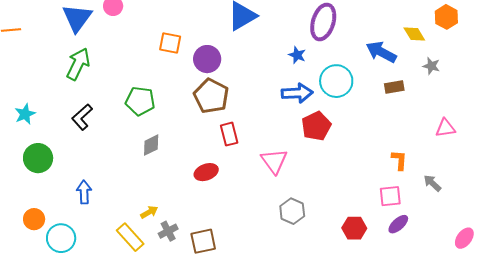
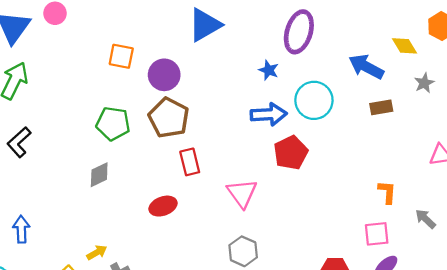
gray star: (431, 66) -> (424, 83), turned 30
green pentagon: (140, 101) -> (113, 124), moved
gray hexagon: (292, 211) -> (243, 251), moved

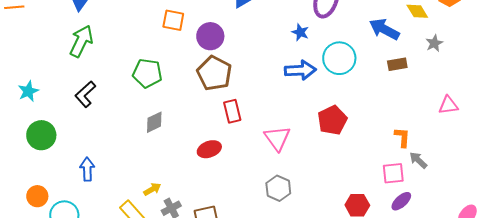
green pentagon: (113, 124) -> (147, 73), moved
red pentagon: (291, 153) -> (332, 120), moved
gray arrow: (425, 219) -> (418, 160), moved

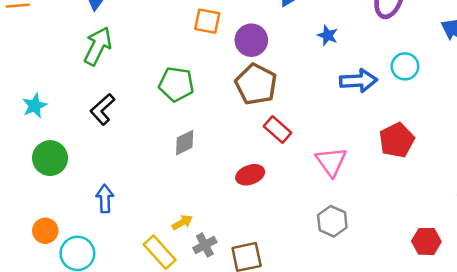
blue star: (300, 32) -> (328, 35), moved
cyan circle: (339, 58) -> (405, 66), size x0.7
red rectangle: (232, 111) -> (278, 129), turned -35

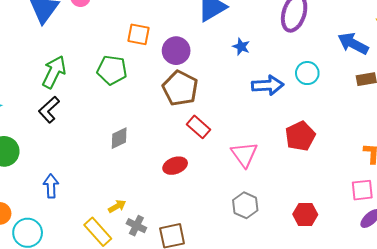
green arrow: (98, 46) -> (54, 72), moved
green pentagon: (176, 84) -> (112, 70), moved
red hexagon: (426, 241) -> (305, 214), moved
gray cross: (205, 245) -> (136, 226), turned -36

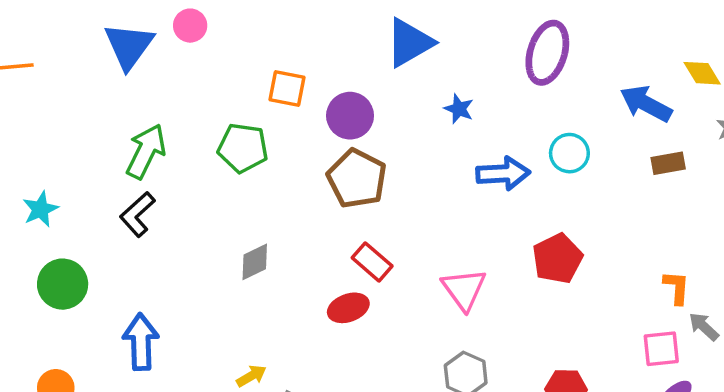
red rectangle: (198, 127) -> (372, 262), moved
blue arrow: (51, 186) -> (141, 342), size x1.4

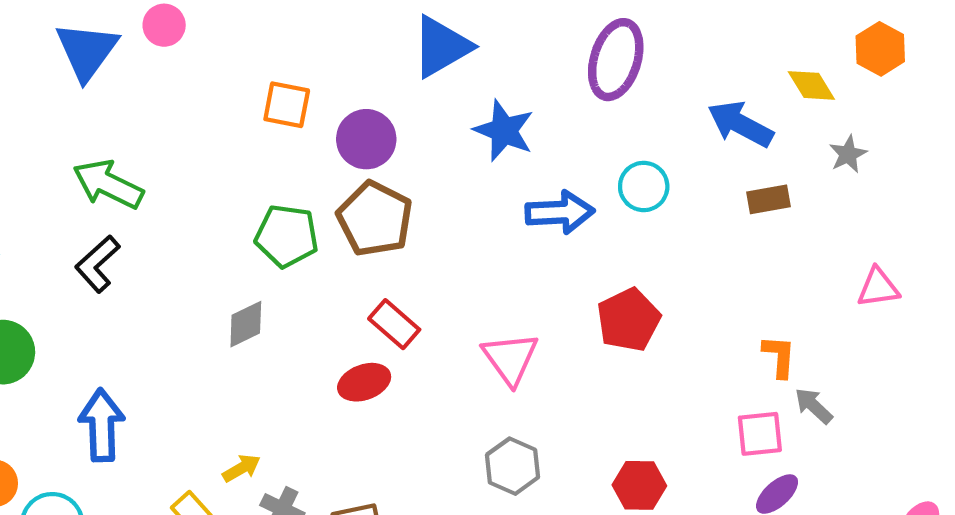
blue star: (459, 109) -> (504, 131), size x1.6
green pentagon: (243, 148) -> (287, 236), moved
green arrow: (146, 151) -> (108, 184), turned -90

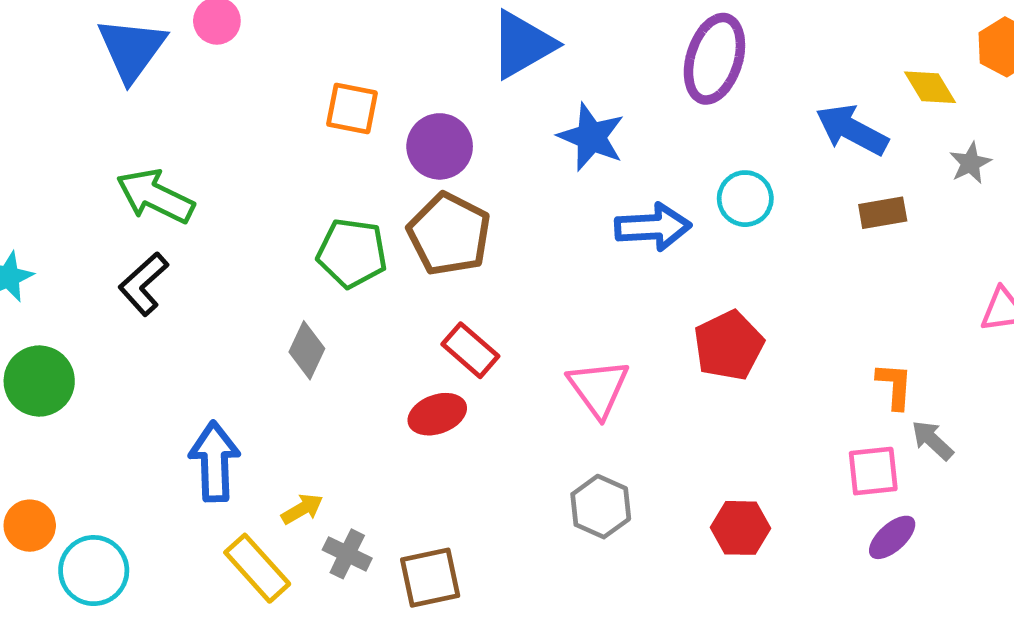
gray diamond: (246, 324) -> (307, 350), turned -39
blue arrow: (102, 425) -> (215, 462), moved

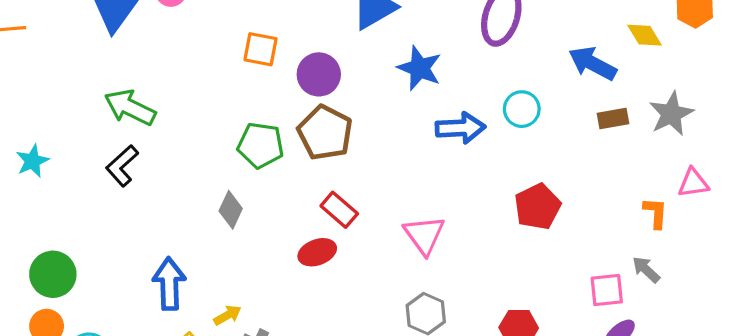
gray star: (970, 163) -> (671, 114), moved, size x1.6
red pentagon: (729, 345) -> (537, 207), moved
green circle: (39, 381) -> (53, 274), moved
orange L-shape: (895, 386) -> (656, 213), moved

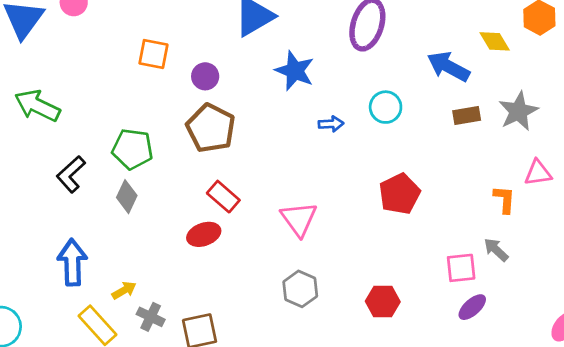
purple circle: (319, 74) -> (205, 76), size x0.7
blue arrow: (460, 128) -> (331, 124), size x0.6
green pentagon: (261, 145) -> (132, 149), moved
black L-shape: (122, 166) -> (71, 174), moved

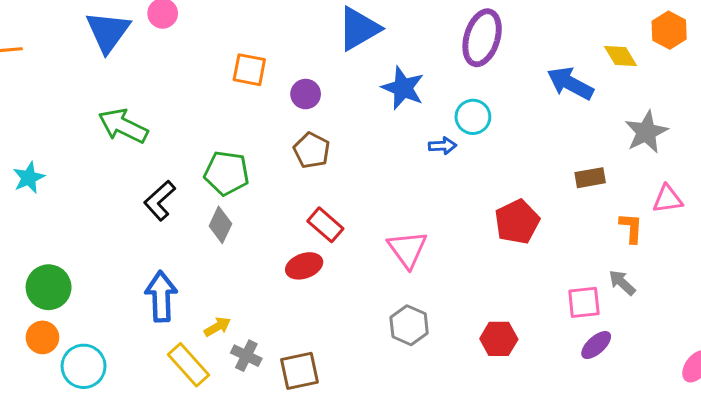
cyan circle: (386, 107) -> (473, 117), moved
brown rectangle: (467, 115) -> (590, 178), moved
brown pentagon: (211, 128) -> (312, 150), size x0.7

